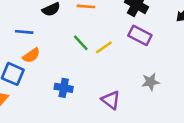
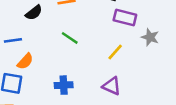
yellow line: (104, 47) -> (115, 52), moved
gray star: (150, 82) -> (150, 37), moved, turned -30

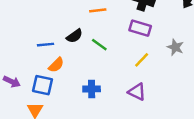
black semicircle: (34, 13) -> (75, 36), moved
purple rectangle: (125, 17) -> (140, 28), moved

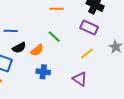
black semicircle: (75, 36) -> (19, 48), moved
orange semicircle: (56, 65) -> (37, 50), moved

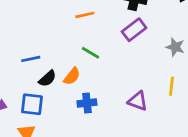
purple rectangle: (89, 28) -> (134, 30), turned -48
yellow line: (87, 53) -> (171, 86), moved, turned -32

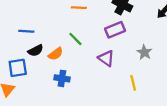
yellow line: (171, 86) -> (133, 83), turned -35
purple triangle: (138, 101) -> (106, 58), moved
blue square: (32, 104) -> (18, 68), turned -30

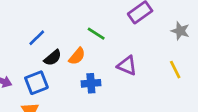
blue line: (26, 31) -> (37, 38), turned -35
purple triangle: (106, 58) -> (127, 66), moved

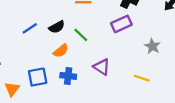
black semicircle: (53, 58) -> (57, 27), moved
yellow line: (175, 70) -> (142, 78), turned -56
blue square: (36, 83) -> (38, 77), moved

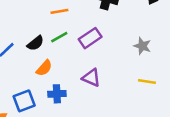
purple rectangle: (121, 24) -> (90, 38), moved
green line: (81, 35) -> (59, 37), moved, turned -63
yellow line: (142, 78) -> (147, 81), moved

